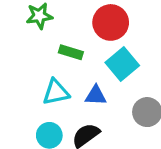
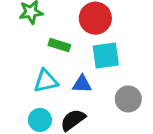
cyan square: (122, 64) -> (106, 56), turned 32

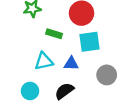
cyan circle: (40, 120) -> (30, 91), moved

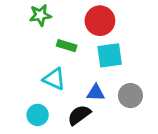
cyan triangle: (44, 61) -> (54, 79), turned 36
blue triangle: (71, 64) -> (96, 93), moved

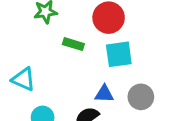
cyan triangle: (54, 79) -> (23, 79), moved

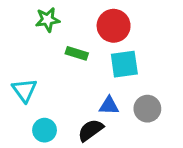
cyan triangle: (23, 79) -> (25, 90), turned 30

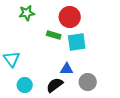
green rectangle: (77, 53) -> (54, 35), moved
gray circle: (147, 109) -> (88, 82), moved

